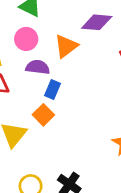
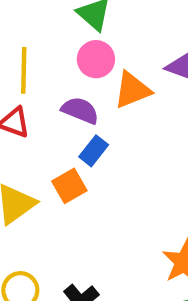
pink circle: (26, 39) -> (96, 59), moved

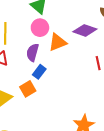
purple semicircle: (80, 110) -> (33, 52), turned -96

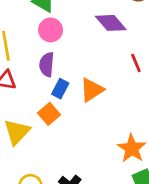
purple diamond: (85, 30) -> (111, 23), turned 40
orange triangle: (58, 42) -> (92, 90), moved

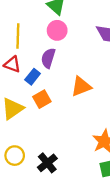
blue rectangle: (60, 89) -> (33, 77), moved

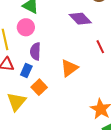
pink circle: (57, 30) -> (26, 27), moved

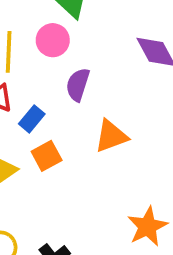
purple semicircle: (35, 51) -> (78, 85), moved

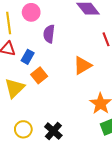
orange triangle: (111, 136) -> (83, 65), moved

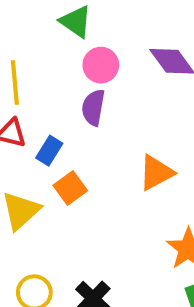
pink circle: (31, 12) -> (101, 65), moved

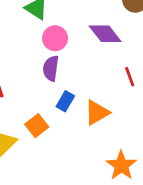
blue rectangle: (49, 151) -> (65, 101), moved

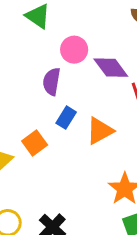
purple diamond: (105, 34) -> (111, 68), moved
pink circle: (55, 38) -> (74, 50), moved

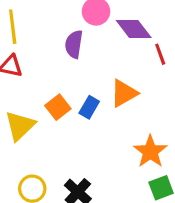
blue rectangle: (66, 118) -> (89, 107), moved

